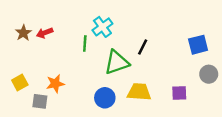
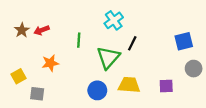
cyan cross: (102, 27) -> (114, 20), moved
green triangle: (117, 62) -> (108, 58), turned -30
orange star: (55, 84) -> (50, 63), moved

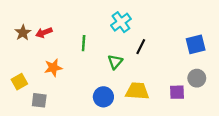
green triangle: (108, 58) -> (115, 62), size x0.6
gray circle: (194, 69) -> (197, 78), moved

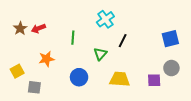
blue circle: (103, 97) -> (79, 77), moved

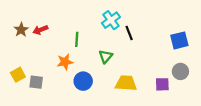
black line: (123, 41) -> (129, 33), moved, turned -48
orange star: (47, 59) -> (65, 62), moved
gray square: (34, 87) -> (36, 82), moved

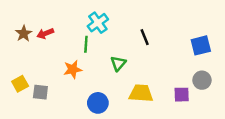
cyan cross: (111, 20) -> (98, 23), moved
blue circle: (83, 81) -> (98, 103), moved

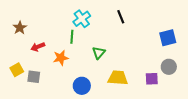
red arrow: (45, 33) -> (38, 47), moved
black line: (145, 37) -> (121, 17), moved

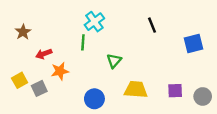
black line: (121, 17) -> (152, 25), moved
orange star: (61, 58) -> (60, 71), moved
gray circle: (169, 67) -> (203, 96), moved
gray square: (34, 77) -> (39, 88), turned -32

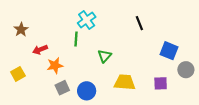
blue square: (193, 43) -> (169, 51), moved, turned 36
gray square: (39, 88) -> (62, 88), moved
gray circle: (203, 96) -> (186, 70), moved

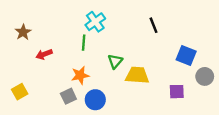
orange star: (55, 65) -> (80, 75), moved
yellow square: (18, 74) -> (20, 92), moved
yellow trapezoid: (125, 82) -> (137, 75), moved

